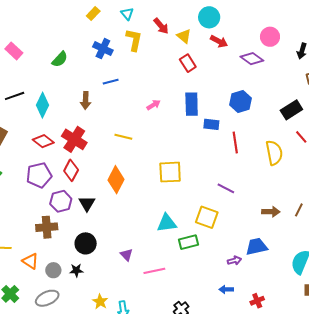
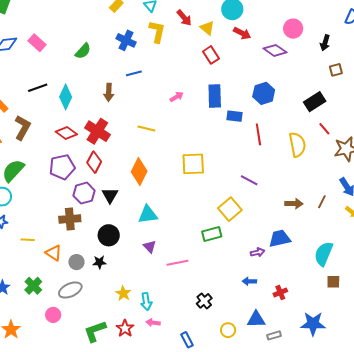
yellow square: (207, 217) -> (230, 209), turned 30
cyan triangle: (167, 223) -> (148, 215), moved

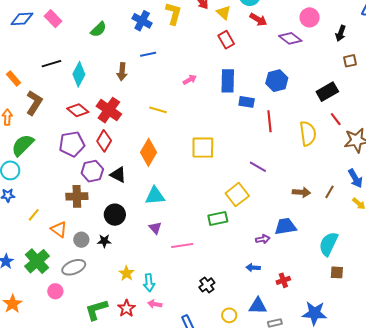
black triangle: (110, 195) -> (118, 175), turned -36
yellow line: (28, 240) -> (34, 215), turned -56
green cross: (33, 286) -> (37, 261), size x1.4

